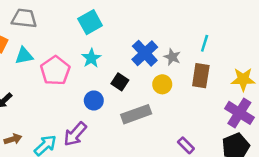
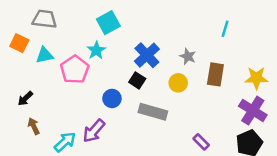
cyan line: (205, 43) -> (225, 29), moved
blue cross: (145, 53) -> (147, 55), moved
cyan star: (91, 58) -> (96, 50), moved
gray rectangle: (136, 114) -> (153, 112), turned 36
brown arrow: (13, 139) -> (34, 126), moved, turned -98

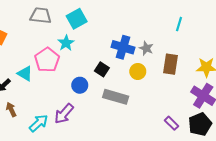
gray trapezoid: (45, 19) -> (41, 16), moved
cyan triangle: (45, 55) -> (25, 74), moved, turned 42
blue cross: (147, 55) -> (123, 47), moved, turned -30
purple rectangle: (201, 142) -> (172, 123), moved

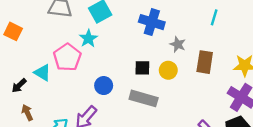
blue cross: (123, 47) -> (152, 22), moved
black square: (102, 69) -> (142, 68), moved, turned -32

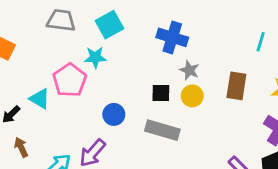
cyan line: (214, 17) -> (261, 42), moved
cyan star: (88, 39) -> (95, 57), turned 30
gray star: (178, 44) -> (189, 70), moved

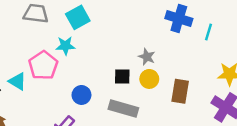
blue cross: (172, 37) -> (179, 19), moved
brown rectangle: (236, 86) -> (180, 91), moved

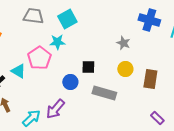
gray star: (147, 57) -> (123, 43), moved
black square: (122, 76) -> (88, 67), moved

